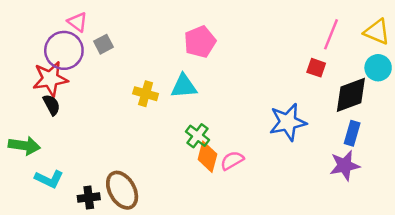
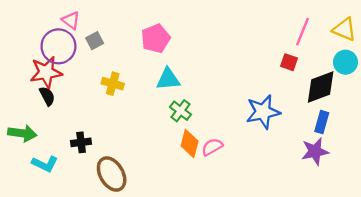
pink pentagon: (200, 42) -> (156, 38), moved
yellow cross: (146, 94) -> (113, 84), moved
green cross: (198, 136) -> (180, 111), moved
black cross: (89, 198) -> (81, 142), moved

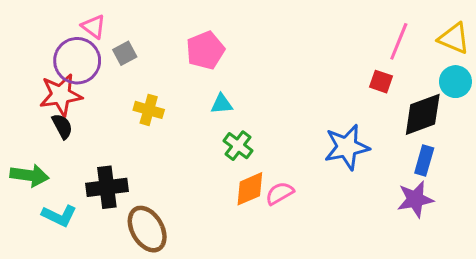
cyan triangle: (168, 79) -> (222, 104), size x0.7
black cross: (81, 142) -> (107, 187), size x1.5
orange diamond: (190, 144) -> (250, 189), turned 52

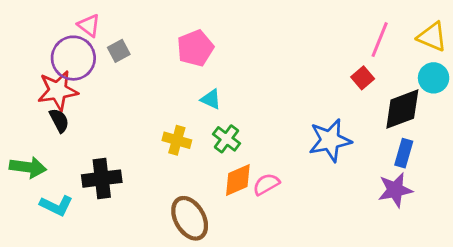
red square: (381, 82) -> (363, 78), turned 30
cyan triangle: (222, 104) -> (211, 99), turned 30
yellow cross: (149, 110) -> (177, 140), moved
brown ellipse: (147, 229) -> (190, 218), moved

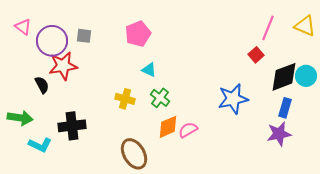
pink triangle: (89, 25) -> (23, 27), moved
gray square: (119, 51) -> (84, 36), turned 35
cyan circle: (434, 78) -> (306, 76), moved
red star: (58, 91) -> (63, 66), moved

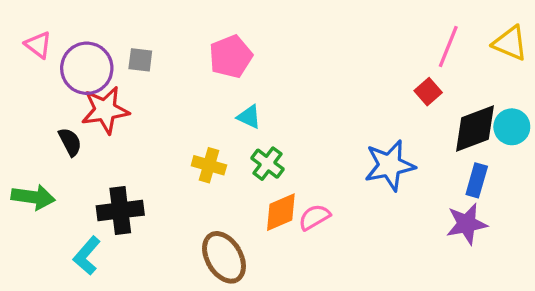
cyan L-shape: (40, 145) -> (87, 256), moved, turned 105

